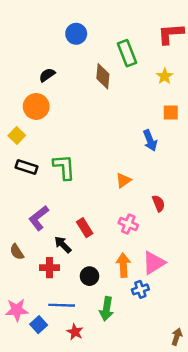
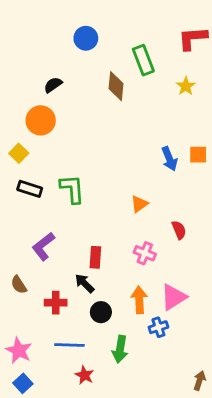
orange square: (171, 113) -> (198, 155), moved
red rectangle: (85, 228) -> (95, 257), turned 36
black arrow: (63, 245) -> (84, 283), moved
pink star: (17, 310) -> (19, 350), turned 30
blue square: (39, 325) -> (23, 383), moved

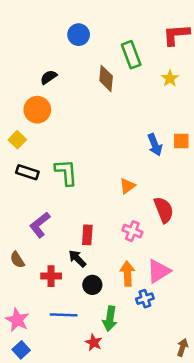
red semicircle: (179, 230) -> (164, 210), size x1.5
red star: (84, 375) -> (94, 342), moved

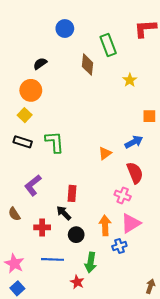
yellow star: (170, 78) -> (130, 80), moved
yellow square: (17, 140) -> (25, 115), moved
blue arrow: (155, 145) -> (134, 142), moved, turned -96
pink cross: (132, 231) -> (123, 195), moved

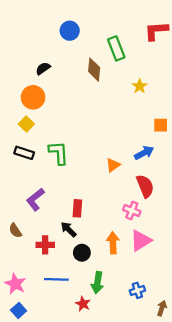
blue cross: (119, 246) -> (137, 290), moved

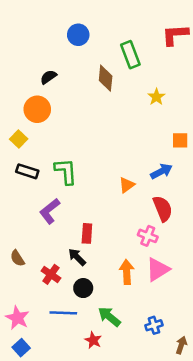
yellow square: (26, 124) -> (19, 139), moved
purple L-shape: (35, 199) -> (50, 211), moved
red cross: (45, 245) -> (51, 274), turned 35
black circle: (82, 253) -> (83, 288), moved
green arrow: (97, 283) -> (109, 317), turned 120

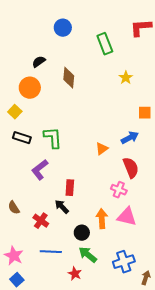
brown diamond: (106, 78) -> (69, 78), moved
pink triangle: (158, 269) -> (127, 217), turned 45
black circle: (83, 288) -> (82, 233), moved
blue cross: (154, 325) -> (124, 262), size x1.5

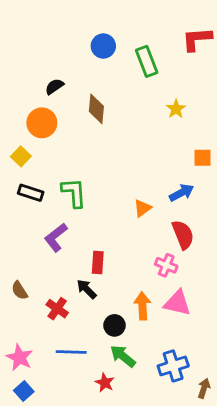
blue circle: (63, 28) -> (103, 46), moved

